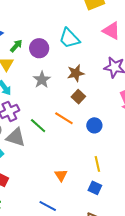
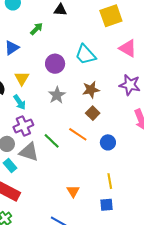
green arrow: (16, 46) -> (37, 29), moved
blue square: (95, 188) -> (107, 205), turned -32

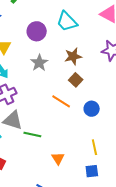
green line: (52, 141) -> (32, 134), moved, turned -30

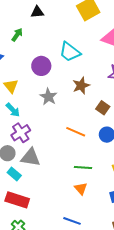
brown square: (76, 80) -> (103, 108), moved
green line: (32, 134) -> (83, 167), moved

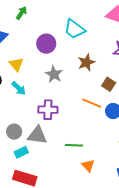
orange line: (76, 132) -> (92, 103), moved
purple cross: (21, 133) -> (48, 110), moved, turned 36
green line: (83, 167) -> (74, 145), moved
cyan rectangle: (14, 174) -> (21, 152), turned -64

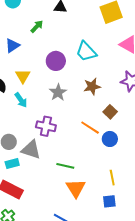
orange triangle: (88, 165) -> (76, 188), size x1.5

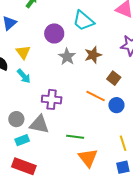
gray star: (58, 92) -> (67, 57), moved

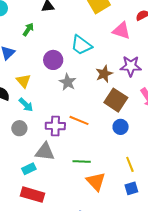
brown star: (93, 55) -> (104, 74), moved
brown square: (114, 78) -> (116, 100), size x1.6
orange line: (96, 96) -> (79, 120), moved
gray circle: (16, 119) -> (19, 128), moved

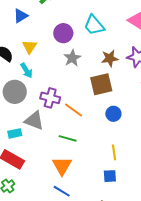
brown square: (116, 100) -> (101, 84), moved, turned 30
orange line: (79, 120) -> (74, 110), moved
gray circle: (19, 128) -> (15, 92), size x1.5
orange triangle: (96, 182) -> (62, 166), moved

